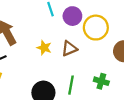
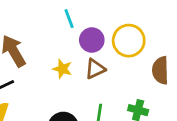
purple circle: (72, 16) -> (92, 40), moved

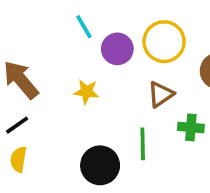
brown triangle: (95, 69) -> (161, 94), moved

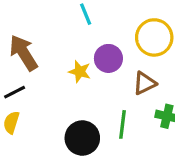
purple circle: (117, 49) -> (108, 58), moved

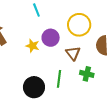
brown triangle: (145, 83) -> (73, 53), turned -42

